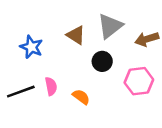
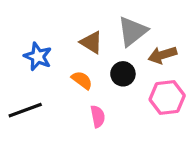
brown arrow: (147, 39) -> (162, 55), moved
pink semicircle: (51, 86) -> (98, 116), moved
orange semicircle: (81, 97) -> (82, 80), moved

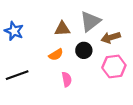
brown triangle: (91, 42) -> (62, 29), turned -35
blue star: (38, 57) -> (14, 31), moved
orange semicircle: (82, 80) -> (56, 55), turned 112

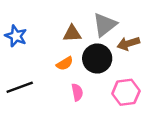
black circle: (84, 50) -> (97, 59), size x1.5
pink hexagon: (114, 66) -> (126, 92), moved

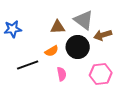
gray triangle: (105, 25) -> (84, 20), turned -45
blue star: (16, 36) -> (13, 29), turned -30
black line: (20, 87) -> (28, 65), moved

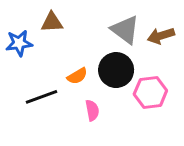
brown triangle: (58, 27) -> (52, 22), moved
brown arrow: (103, 35) -> (161, 36), moved
pink hexagon: (101, 74) -> (150, 92), moved

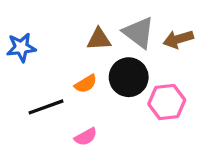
brown triangle: (52, 22) -> (99, 39), moved
pink semicircle: (92, 110) -> (86, 137), moved, turned 72

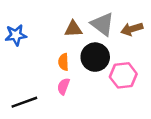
orange semicircle: (86, 84) -> (63, 62), turned 119
black line: (46, 107) -> (24, 102), moved
pink semicircle: (86, 137) -> (63, 86), moved, turned 140

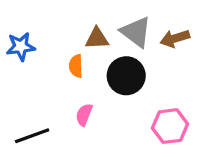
orange semicircle: (63, 62) -> (76, 66), moved
pink hexagon: (123, 75) -> (170, 126), moved

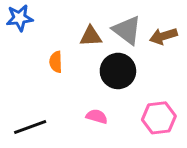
blue star: (21, 47) -> (20, 18), moved
orange semicircle: (76, 66) -> (56, 62), moved
pink semicircle: (84, 115) -> (97, 116), moved, turned 85

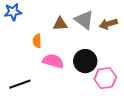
black circle: (118, 71) -> (85, 61), moved
pink semicircle: (97, 116) -> (53, 61), moved, size x1.5

